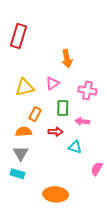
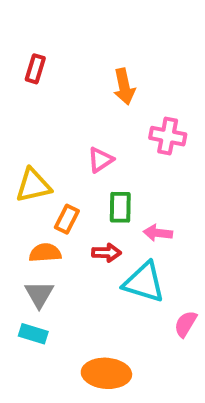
red rectangle: (19, 36) -> (35, 69), size x0.6
orange arrow: (67, 59) -> (124, 87), moved
yellow triangle: (25, 87) -> (33, 185), moved
pink cross: (87, 90) -> (168, 136), moved
cyan triangle: (75, 147) -> (144, 282), size x1.6

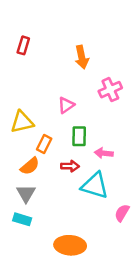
pink cross: (168, 136) -> (110, 90), turned -35
orange semicircle: (45, 253) -> (30, 166), turned 144

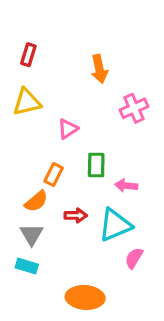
pink triangle: (66, 105) -> (68, 129), moved
yellow triangle: (22, 122) -> (27, 102), moved
red arrow: (70, 166) -> (76, 216), moved
cyan triangle: (95, 186) -> (115, 225), turned -40
pink semicircle: (122, 213) -> (134, 258), moved

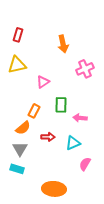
cyan triangle: (115, 225) -> (73, 143), size x0.7

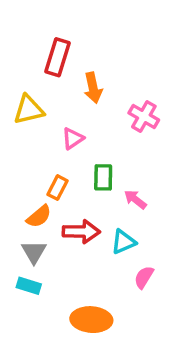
red rectangle: (18, 35) -> (58, 57), moved, size x1.5
orange arrow: (63, 44) -> (93, 88), moved
pink cross: (85, 69) -> (144, 116), turned -36
pink arrow: (80, 118) -> (135, 199), turned 32
red arrow: (48, 137) -> (81, 232), size x1.5

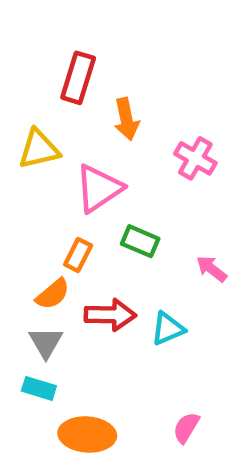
pink triangle: (73, 138) -> (99, 188), size x1.6
green rectangle: (103, 177) -> (140, 241), turned -68
pink arrow: (135, 199) -> (212, 269), moved
pink semicircle: (144, 277) -> (186, 428), moved
orange ellipse: (91, 320) -> (87, 435), moved

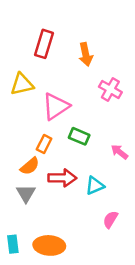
orange arrow: (126, 119) -> (86, 54), moved
cyan rectangle: (39, 388) -> (13, 244), moved, turned 66
pink semicircle: (186, 428) -> (110, 219), moved

